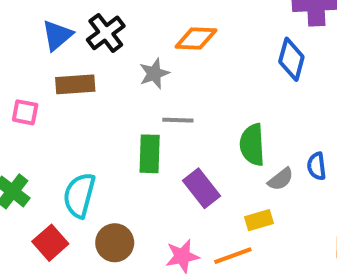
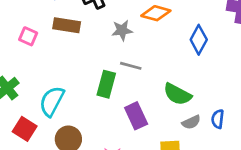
blue diamond: (291, 59) -> (199, 40), moved
green semicircle: (252, 145) -> (177, 94), turned -72
red square: (50, 243) -> (25, 129), turned -30

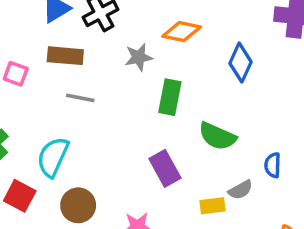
gray line: (131, 66) -> (80, 98), moved
green rectangle: (106, 84) -> (170, 97), moved
gray semicircle: (191, 122) -> (240, 190), moved

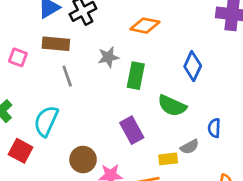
gray star: (139, 57) -> (108, 57), moved
blue diamond: (240, 63) -> (193, 66), moved
gray line: (80, 98) -> (67, 76), turned 60
brown circle: (78, 205) -> (83, 160), moved

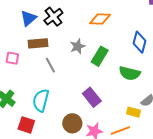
green rectangle: (136, 76) -> (100, 56), turned 30
purple rectangle: (132, 130) -> (92, 97), moved
yellow rectangle: (168, 159) -> (134, 112), turned 32

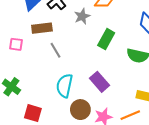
gray star: (78, 46) -> (82, 16), moved
cyan semicircle: (41, 100) -> (65, 86), moved

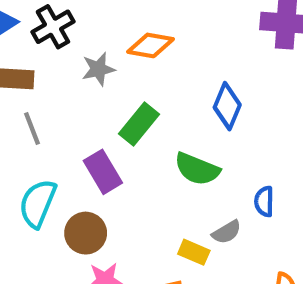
purple rectangle: (100, 82) -> (103, 172), moved
brown circle: (80, 110) -> (86, 233), moved

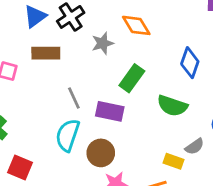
orange diamond: (151, 45) -> (136, 25), turned 52
gray line: (32, 128) -> (74, 98), moved
purple rectangle: (103, 172) -> (110, 111), turned -44

